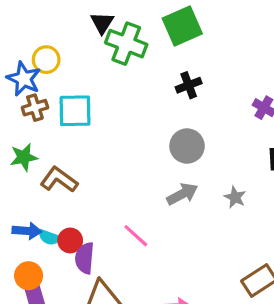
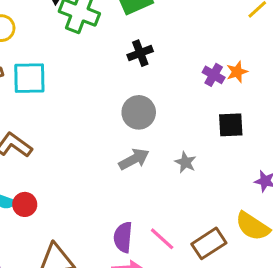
pink line: (136, 236) -> (162, 239), moved
purple semicircle: (85, 258) -> (123, 237), moved

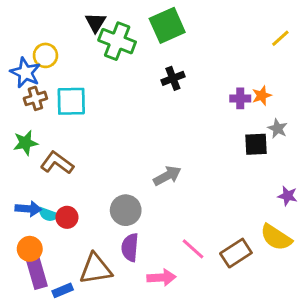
purple cross: (214, 75) -> (240, 98), turned -30
gray circle: (139, 112) -> (126, 210), moved
gray star: (185, 162) -> (278, 129), moved
purple semicircle: (123, 237) -> (130, 247), moved

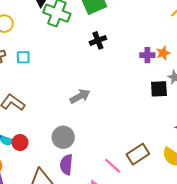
cyan square: (71, 101) -> (23, 57), size x0.6
gray arrow: (167, 176) -> (80, 96), moved
brown rectangle: (236, 253) -> (138, 154), moved

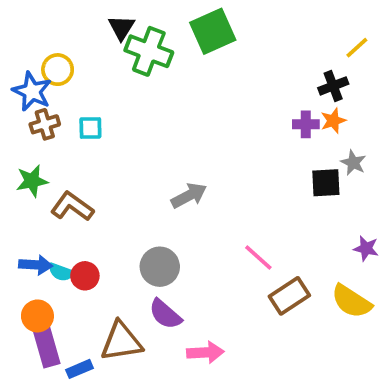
black cross: (98, 40) -> (333, 86), moved
purple semicircle: (66, 165) -> (165, 314), turned -54
pink line: (113, 166) -> (258, 258), moved

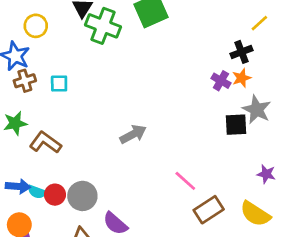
yellow circle: (58, 70) -> (36, 26), moved
purple cross: (306, 124) -> (221, 81), turned 30
gray star: (353, 163) -> (257, 110), size x1.5
gray circle: (160, 267) -> (82, 196), moved

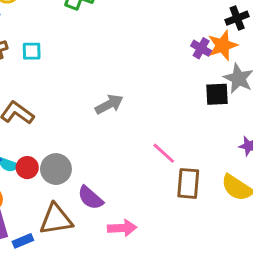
black cross: (242, 52) -> (237, 18), moved
orange star: (242, 78) -> (223, 45), size x1.5
brown rectangle: (209, 210) -> (188, 183), turned -52

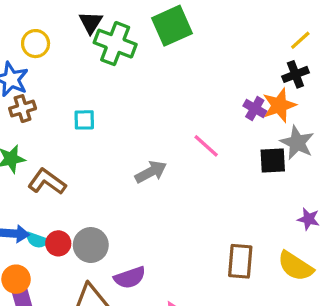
cyan square: (32, 51) -> (84, 120), moved
pink line: (164, 153) -> (206, 146), moved
purple semicircle: (90, 198) -> (130, 278), turned -60

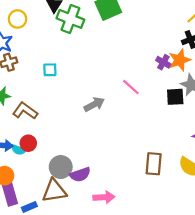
red circle: (58, 243) -> (28, 143), moved
gray circle: (91, 245) -> (61, 167), moved

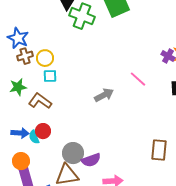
yellow circle: (17, 19) -> (45, 58), moved
cyan square: (50, 70) -> (50, 76), moved
cyan semicircle: (19, 150) -> (34, 137), turned 48

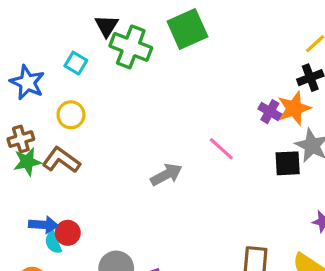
brown cross: (25, 56) -> (21, 139), moved
cyan square: (50, 76) -> (76, 63), moved, turned 32
brown L-shape: (40, 101) -> (61, 160), moved
blue arrow: (20, 133) -> (43, 225), moved

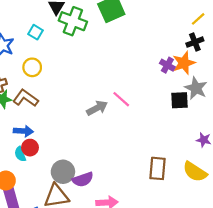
pink line: (221, 149) -> (121, 99), moved
blue arrow: (43, 225) -> (23, 131), moved

